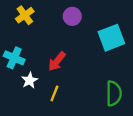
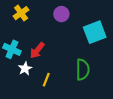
red arrow: (57, 61) -> (37, 50), moved
green semicircle: (114, 93) -> (83, 70), moved

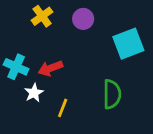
yellow cross: (21, 13) -> (42, 16), moved
red arrow: (37, 50) -> (50, 68), turned 30

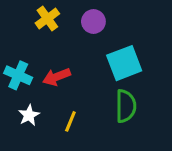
cyan square: (128, 44) -> (124, 63), moved
white star: (34, 93) -> (29, 115), moved

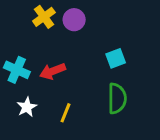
purple circle: (93, 22) -> (74, 20), moved
cyan square: (124, 63) -> (116, 58), size x0.6

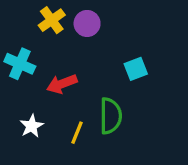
cyan cross: (17, 70) -> (20, 64), moved
green semicircle: (117, 98) -> (111, 116), moved

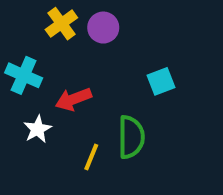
white star: (32, 126) -> (38, 129), moved

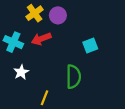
red arrow: (73, 99) -> (41, 39), moved
yellow line: (91, 157) -> (45, 98), moved

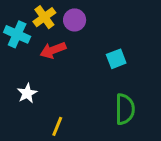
cyan cross: (13, 42) -> (17, 34), moved
green semicircle: (73, 77) -> (125, 109), moved

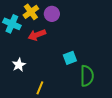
cyan square: (116, 59) -> (70, 58), moved

